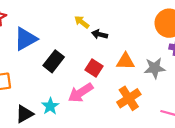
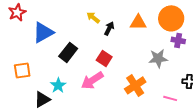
black arrow: (100, 34) -> (109, 28), turned 104
orange triangle: (125, 61) -> (138, 22), moved
cyan star: (50, 106) -> (58, 85), moved

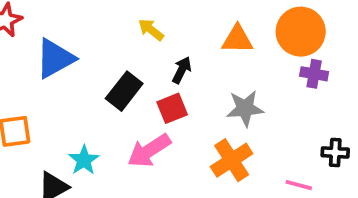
black arrow: (109, 28) -> (182, 70), moved
black rectangle: (68, 52) -> (124, 91), moved
red square: (104, 58) -> (172, 108), turned 35
gray star: (158, 58) -> (245, 108), moved

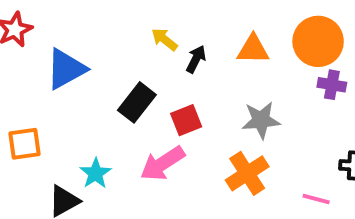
black arrow: (182, 70) -> (196, 59), moved

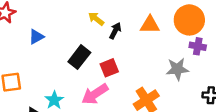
blue triangle: (66, 69) -> (36, 37), size x0.6
gray star: (261, 120) -> (177, 69), moved

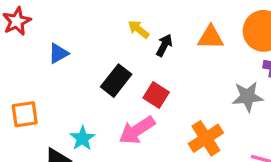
red square: (109, 68) -> (156, 95), turned -36

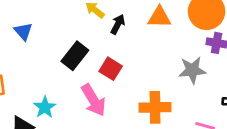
blue triangle: (58, 53) -> (23, 31), turned -42
pink arrow: (137, 130) -> (93, 100), turned -88
orange cross: (206, 138) -> (155, 107), turned 32

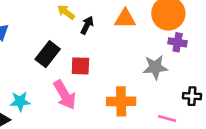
red square: (111, 69) -> (80, 66), turned -30
cyan star: (45, 107) -> (20, 101), turned 30

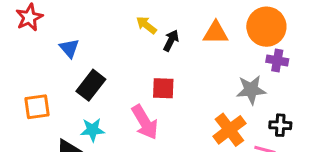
black rectangle: (48, 54) -> (91, 85), moved
black cross: (192, 96) -> (280, 125), moved
orange cross: (121, 101) -> (229, 130), moved, turned -36

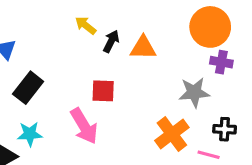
orange triangle: (216, 33) -> (143, 48), moved

